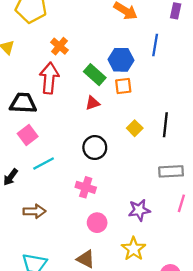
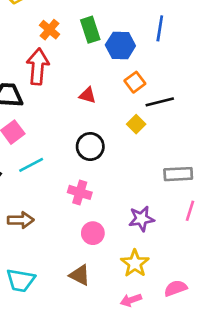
green rectangle: (95, 75) -> (90, 30), moved, turned 30
orange square: (123, 86) -> (135, 82), moved, turned -30
red triangle: (93, 103) -> (88, 95), turned 35
black line: (165, 125) -> (160, 102), moved, turned 70

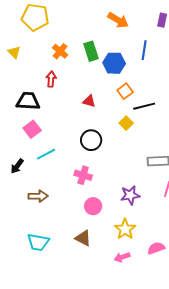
red arrow: (38, 66) -> (51, 79), size x0.6

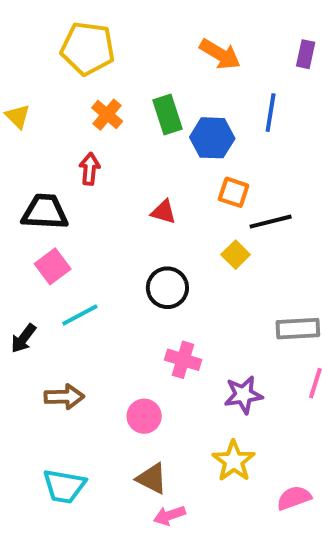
yellow pentagon: (35, 17) -> (88, 48), moved
orange square: (125, 91) -> (234, 192), turned -35
pink cross: (83, 175) -> (183, 360), moved
pink circle: (93, 206) -> (144, 416), moved
pink arrow: (122, 257) -> (169, 515), moved

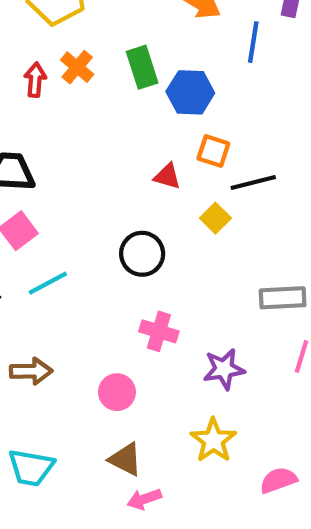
blue line: (271, 113) -> (253, 42), moved
red arrow: (90, 169) -> (35, 80), moved
red triangle: (164, 212) -> (167, 176), moved

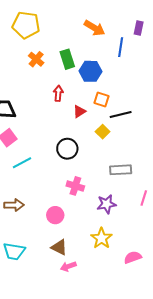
red arrow: (35, 80) -> (58, 93), moved
red triangle: (167, 176) -> (79, 112), turned -48
gray rectangle: (283, 298) -> (121, 170), moved

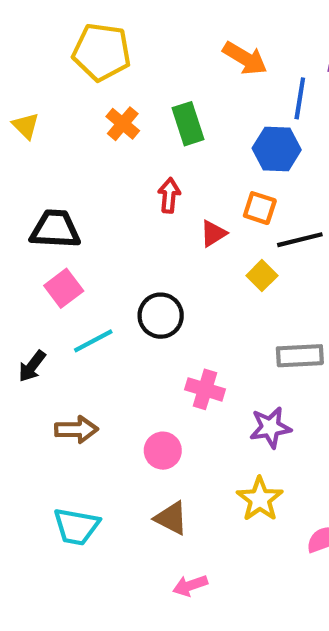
blue hexagon: (90, 71) -> (277, 149), moved
black circle: (67, 149) -> (161, 316), moved
pink arrow: (68, 266) -> (190, 586), moved

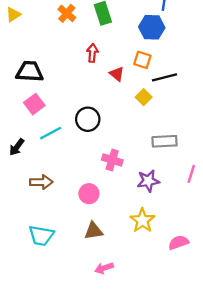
yellow triangle: (26, 126) -> (13, 15), turned 42
red triangle: (213, 233) -> (117, 74), turned -49
brown triangle: (171, 518) -> (94, 231), turned -36

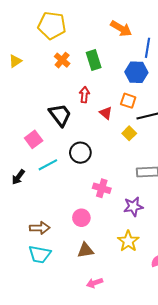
black trapezoid: (30, 72) -> (60, 115), moved, turned 50
brown arrow: (41, 182) -> (40, 228), moved

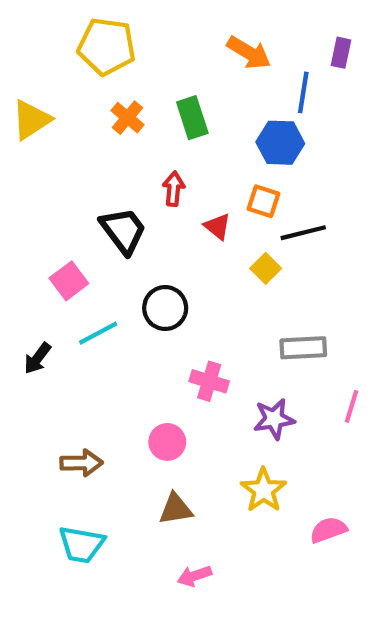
yellow triangle: (15, 61) -> (31, 120), size x1.5
cyan trapezoid: (40, 254) -> (81, 545), moved

